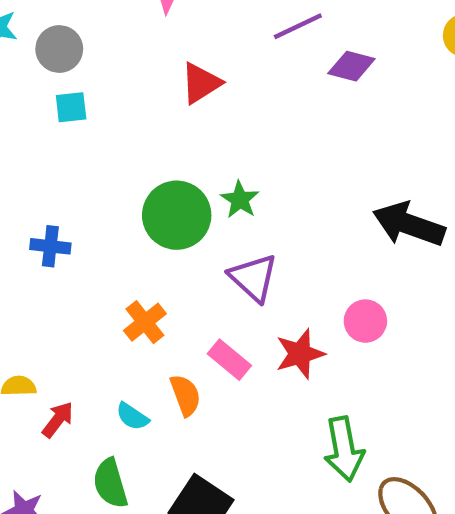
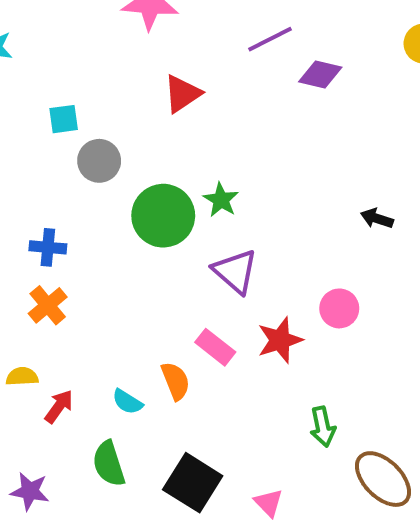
gray circle: (59, 49) -> (99, 161), moved
black arrow: (409, 224) -> (377, 218), size x0.5
orange cross: (145, 322) -> (48, 305), moved
green arrow: (344, 449) -> (323, 427), size x0.7

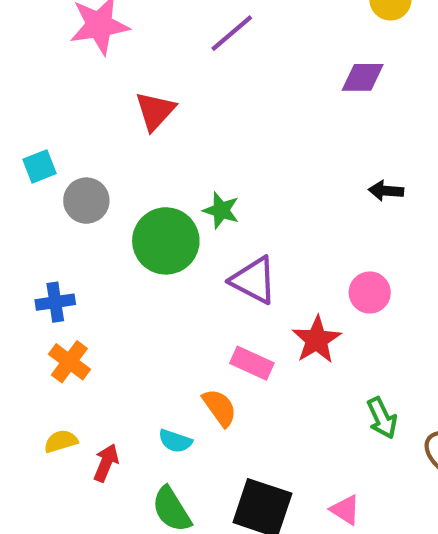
purple diamond: (320, 74) -> (363, 77), moved

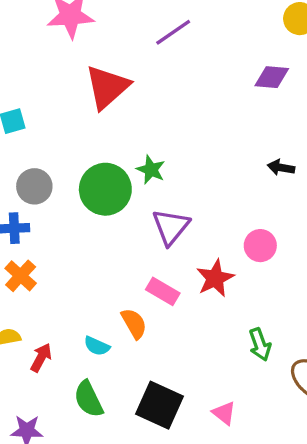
red triangle: (155, 111) -> (107, 87), size x1.4
gray circle: (86, 201) -> (34, 186), moved
purple triangle: (254, 280) -> (171, 227), turned 36

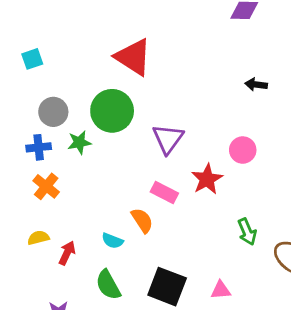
red triangle: (107, 87) -> (133, 57), moved, turned -42
green star: (151, 170) -> (79, 142), moved, turned -30
pink triangle: (224, 413) -> (221, 290), turned -40

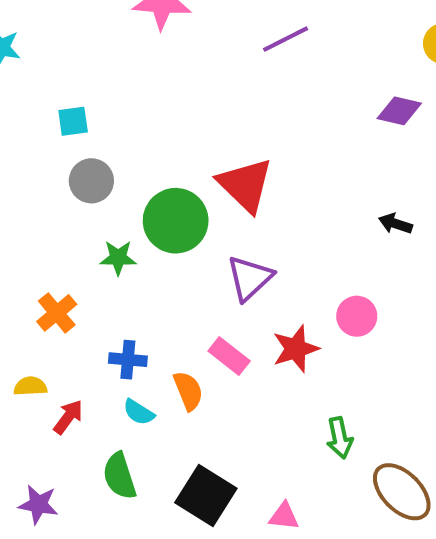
red triangle: (133, 57) -> (245, 185), moved
gray circle: (53, 112) -> (91, 181), moved
blue cross: (39, 147) -> (128, 360), moved

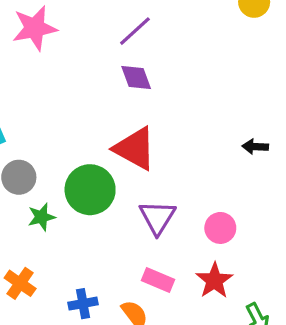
purple diamond: (399, 111) -> (136, 78), moved, turned 72
green star: (118, 258) -> (41, 217), moved
pink circle: (357, 316) -> (220, 228), moved
red star: (296, 349) -> (214, 280), moved

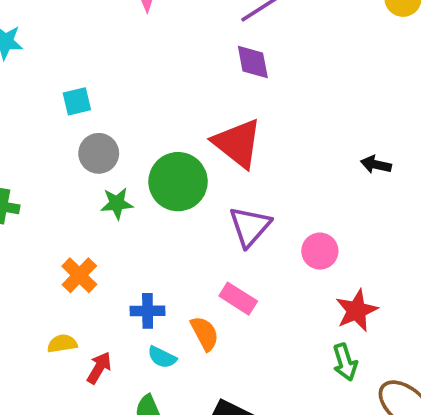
red star: (214, 280) -> (356, 310), moved

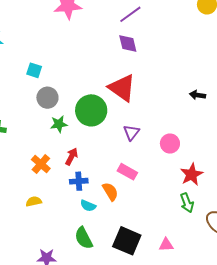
cyan square: (77, 101) -> (34, 70), turned 35
purple triangle: (250, 227) -> (131, 132), size x0.7
red arrow: (99, 368) -> (71, 157), moved

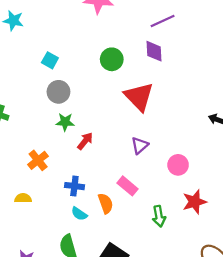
green circle: (91, 110) -> (112, 59), moved, size x0.7
red arrow: (71, 157) -> (85, 141), moved
green arrow: (187, 203) -> (159, 216), moved

